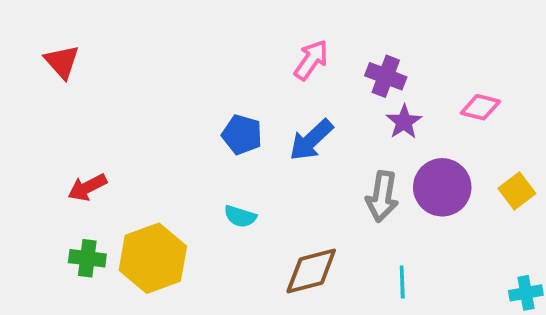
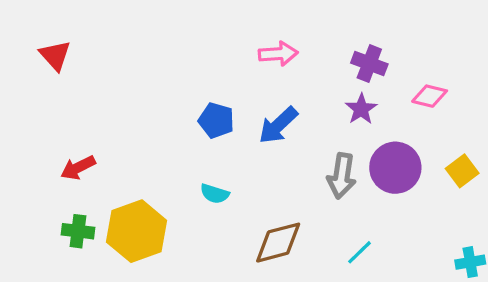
pink arrow: (311, 60) -> (278, 54), turned 51
purple cross: (386, 76) -> (369, 63), moved
cyan line: (402, 282) -> (360, 252), turned 48

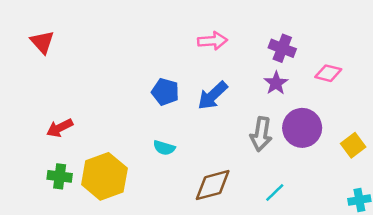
yellow square: (462, 171) -> (353, 145), moved

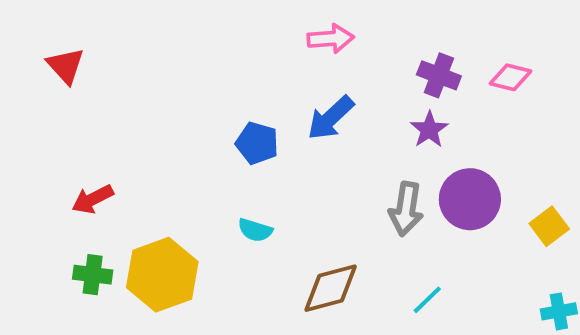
pink arrow: (213, 41) -> (331, 39), moved
pink diamond: (328, 73) -> (511, 77), moved
blue arrow: (213, 96) -> (331, 118), moved

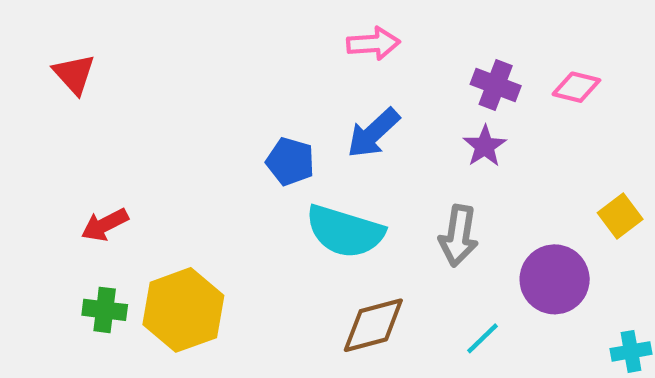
purple circle: (470, 199) -> (555, 279), moved
yellow square: (549, 226) -> (620, 216), moved
cyan semicircle: (255, 230) -> (345, 231), moved, size x2.0

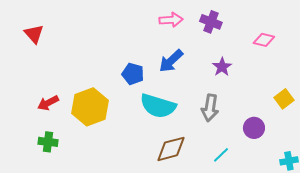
purple cross: (496, 85) -> (211, 22), moved
purple circle: (555, 279) -> (254, 128), size x0.7
yellow hexagon: (183, 310) -> (90, 107), moved

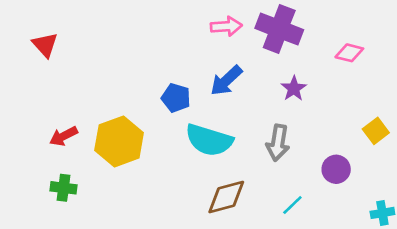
purple cross: (211, 22) -> (279, 29), size x1.6

